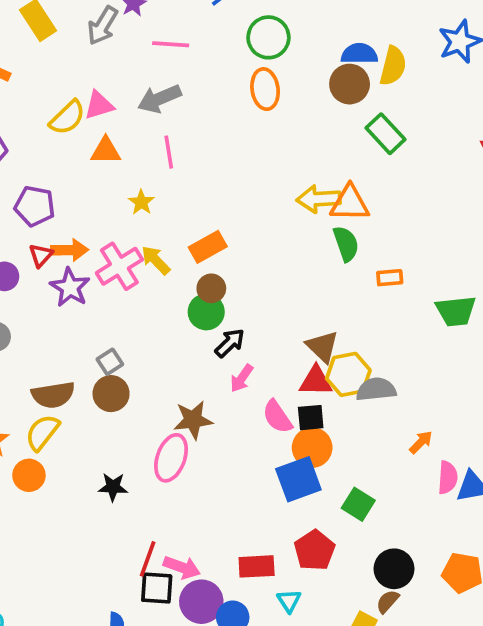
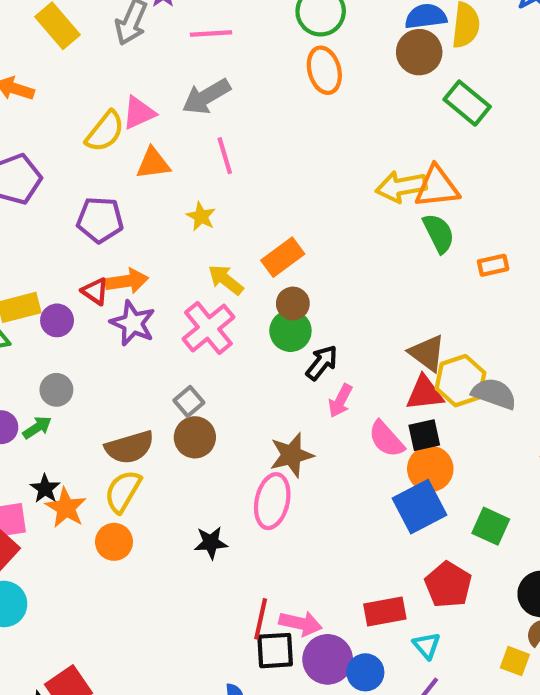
purple pentagon: (35, 206) -> (100, 220), moved
red triangle: (41, 255) -> (95, 291), turned -30
pink cross: (119, 266) -> (208, 328), moved
gray semicircle: (376, 389) -> (494, 394), turned 33

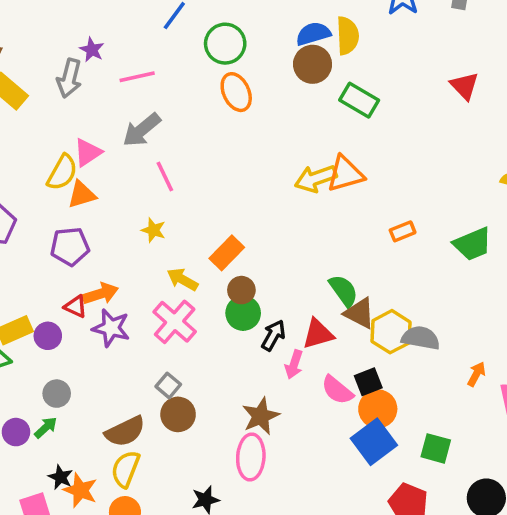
orange triangle: (153, 163) -> (82, 195), moved
green semicircle: (439, 233) -> (344, 291), moved
red triangle: (425, 393) -> (318, 334), moved

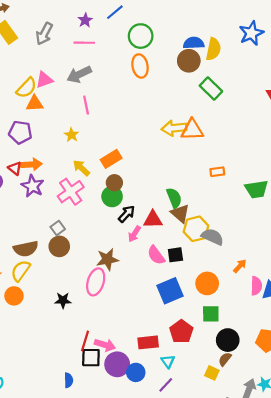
purple star: (92, 50) -> (85, 20), moved
orange circle: (378, 409) -> (207, 283), moved
green square: (436, 448) -> (211, 314), moved, turned -30

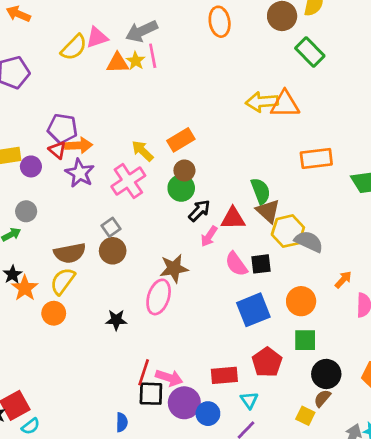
orange triangle: (35, 104) -> (118, 63), moved
pink line: (86, 105) -> (153, 56), moved
purple pentagon: (20, 132) -> (62, 129), moved
yellow star: (72, 135) -> (136, 61), moved
orange rectangle: (217, 172) -> (316, 158), size x1.6

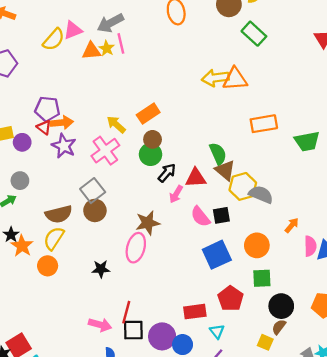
gray square: (111, 227) -> (93, 191), size x1.5
pink arrow: (169, 378) -> (100, 325), moved

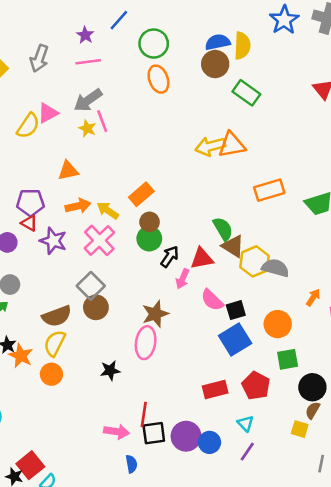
orange triangle: (91, 51) -> (68, 171), moved
orange arrow: (62, 123) -> (78, 206), moved
black square: (221, 215) -> (236, 310), moved
red rectangle: (195, 312) -> (215, 390), moved

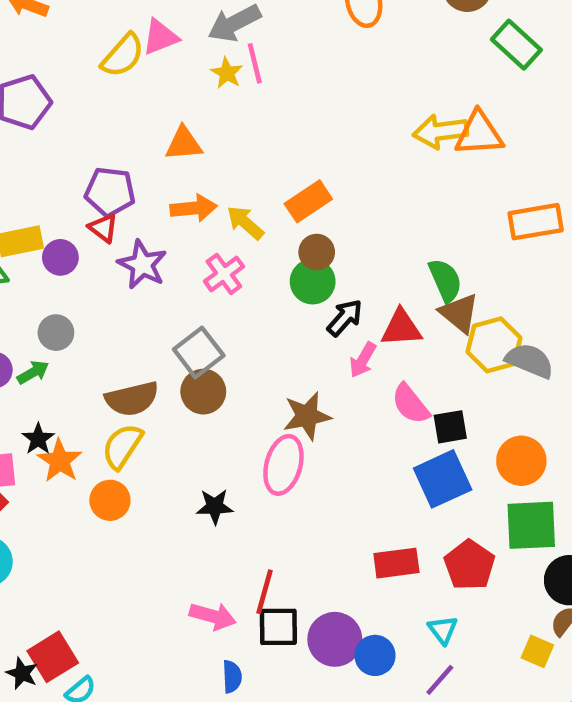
pink cross: (99, 240) -> (224, 274), size x0.7
green square: (288, 359) -> (531, 525), size x1.4

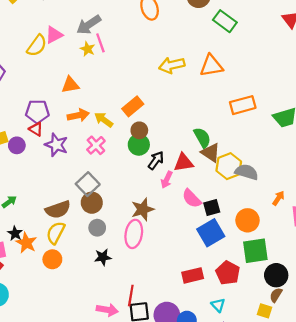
yellow arrow: (440, 131) -> (172, 65), moved
gray circle: (56, 333) -> (97, 228), moved

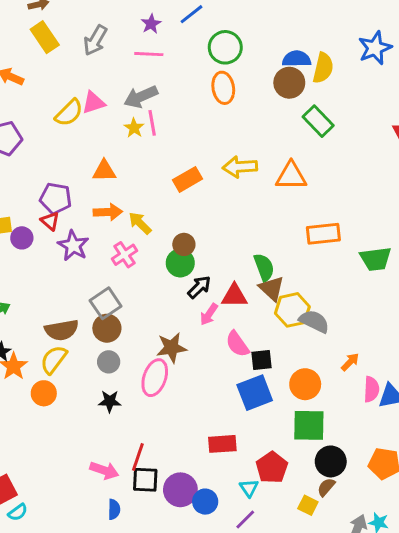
orange rectangle: (133, 106) -> (187, 179), moved
red pentagon: (228, 273) -> (272, 467), moved

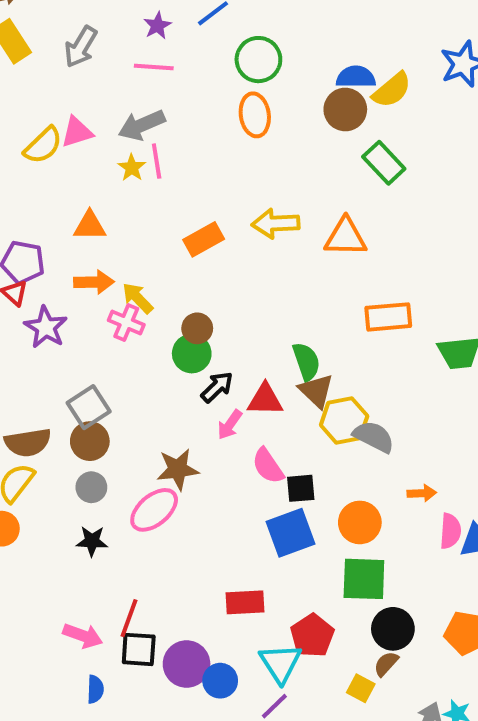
yellow semicircle: (323, 68) -> (392, 90), turned 36
pink cross: (125, 255) -> (126, 322), moved, turned -35
orange arrow: (350, 362) -> (422, 493), turned 42
pink ellipse: (155, 378) -> (154, 510), turned 30
cyan triangle: (249, 488) -> (280, 663), size x1.6

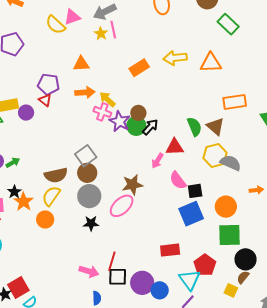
yellow semicircle: (43, 145) -> (55, 25), turned 90
purple star: (46, 327) -> (120, 121), moved
black arrow: (217, 387) -> (150, 127), moved
brown triangle: (316, 391) -> (216, 126), moved
gray circle: (91, 487) -> (89, 196), size x1.5

